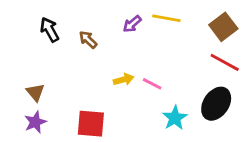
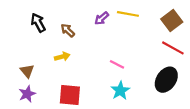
yellow arrow: (124, 79) -> (62, 57), moved
cyan star: (175, 118) -> (120, 91), moved

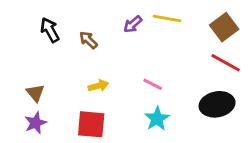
yellow arrow: (62, 57) -> (98, 86), moved
black ellipse: (166, 80) -> (217, 104), turned 45

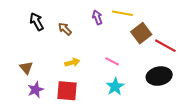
purple arrow: (133, 24) -> (97, 17), turned 112
brown square: (224, 27) -> (141, 33), moved
purple star: (35, 123) -> (36, 90), moved

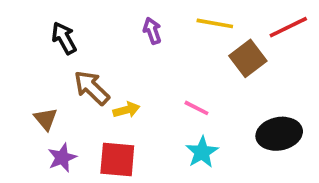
purple arrow: (97, 17) -> (152, 31), moved
brown arrow: (65, 29) -> (92, 88), moved, size x1.5
red line: (165, 46) -> (288, 27), moved, turned -55

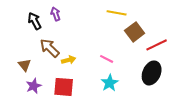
red line: (288, 27) -> (157, 45), moved
purple arrow: (152, 31) -> (56, 14), moved
black ellipse: (279, 134) -> (152, 73), turned -55

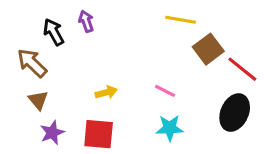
red line: (157, 45) -> (242, 69), turned 65
brown arrow: (50, 48) -> (32, 63), moved
cyan star: (110, 83) -> (170, 128), turned 30

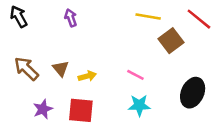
black arrow: (54, 32) -> (19, 16), moved
brown arrow: (32, 63) -> (26, 69), moved
red line: (242, 69) -> (199, 19), moved
brown triangle: (38, 100) -> (61, 69), moved

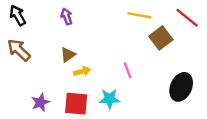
brown arrow: (26, 69) -> (19, 50), moved
brown triangle: (61, 69) -> (68, 55), moved, turned 35
pink line: (135, 75) -> (127, 70), turned 42
cyan star: (139, 105) -> (110, 99), moved

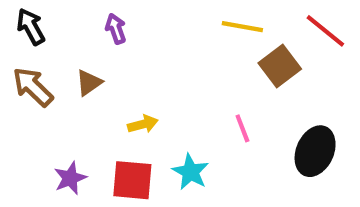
brown triangle: (68, 55) -> (89, 83), moved
pink line: (127, 70) -> (242, 128), moved
cyan star: (110, 99) -> (191, 172), turned 30

